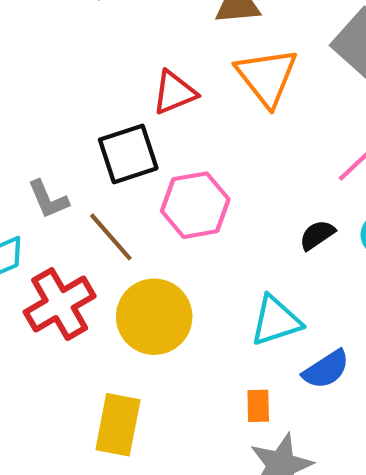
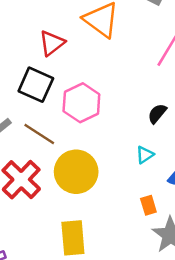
black square: (128, 154) -> (36, 85), turned -32
black semicircle: (317, 235) -> (157, 113), moved
cyan triangle: (276, 321) -> (145, 155), size x0.6

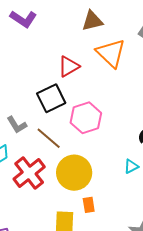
black square: (36, 85) -> (51, 98), turned 32
orange rectangle: (148, 205) -> (89, 205), moved

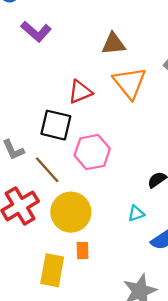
black square: (51, 98) -> (56, 125), turned 32

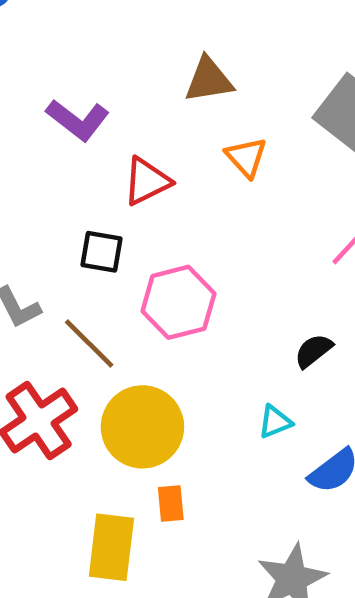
purple L-shape: (36, 31) -> (78, 120), moved
orange triangle: (130, 83) -> (246, 157), size x0.6
black square: (56, 125) -> (101, 252), size x0.7

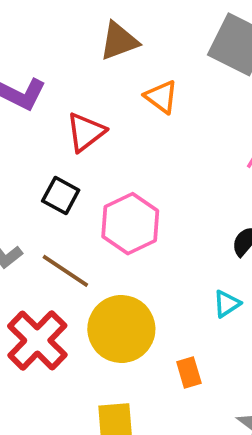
black square: (101, 252) -> (61, 196), turned 30
orange rectangle: (171, 503) -> (189, 373), moved

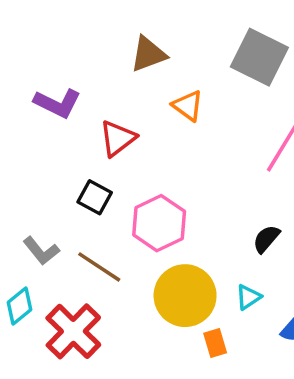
yellow circle: (121, 329) -> (185, 296), moved
orange rectangle: (189, 373) -> (215, 343), moved

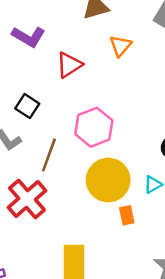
orange triangle: (188, 106) -> (121, 46), turned 30
black square: (95, 197) -> (27, 106), moved
brown line: (99, 267) -> (49, 155), turned 72

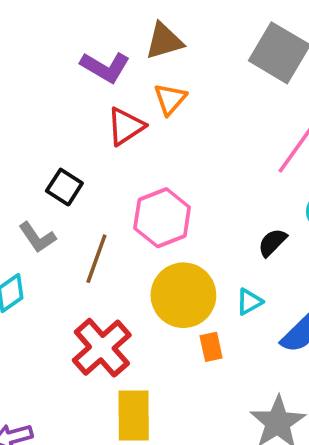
purple L-shape: (28, 37) -> (105, 67), moved
orange triangle: (121, 46) -> (170, 99), moved
red cross: (27, 199) -> (102, 348), moved

